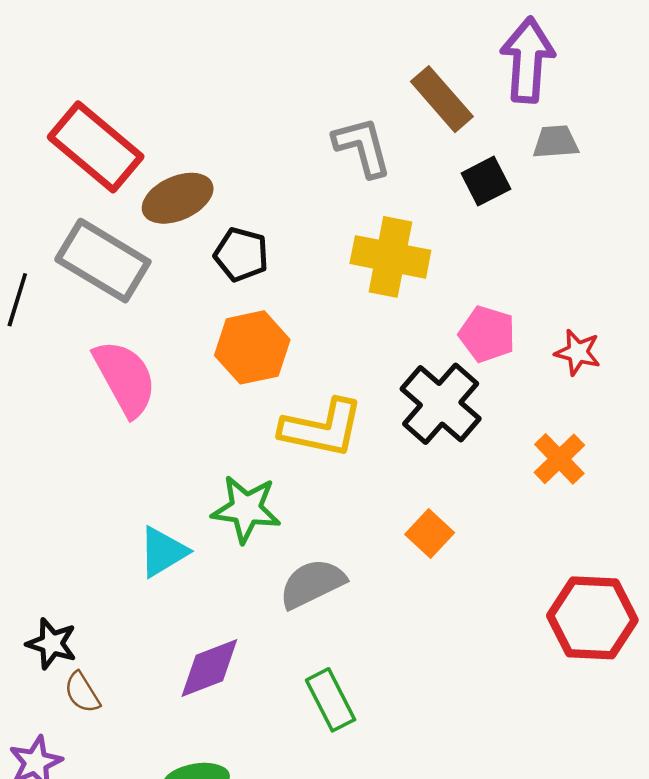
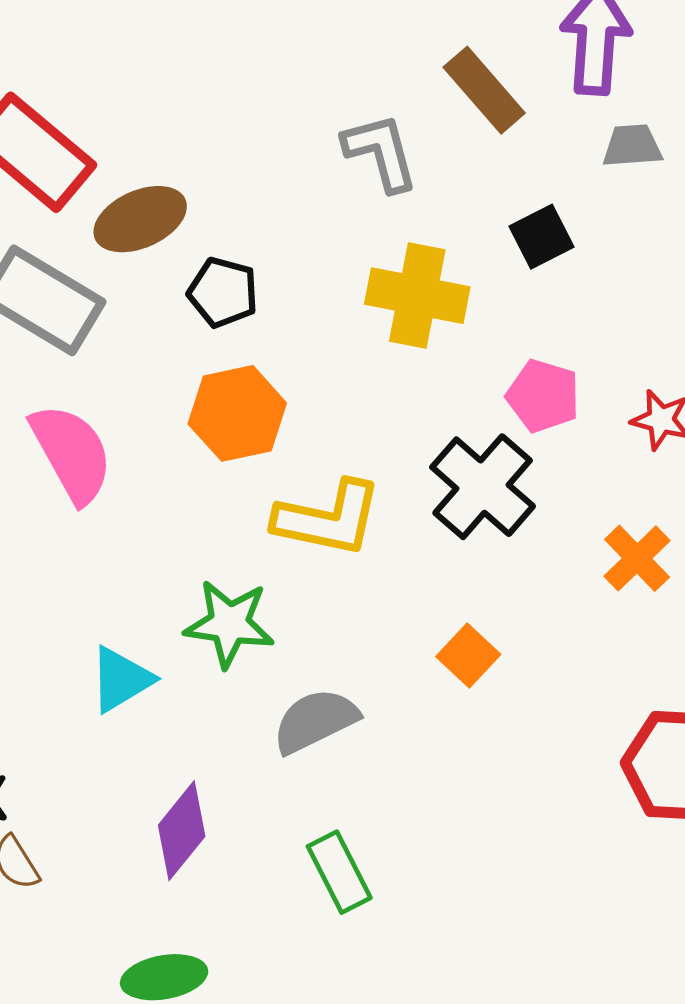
black square: (486, 181) -> (541, 237), moved
purple diamond: (209, 668) -> (182, 831), turned -30

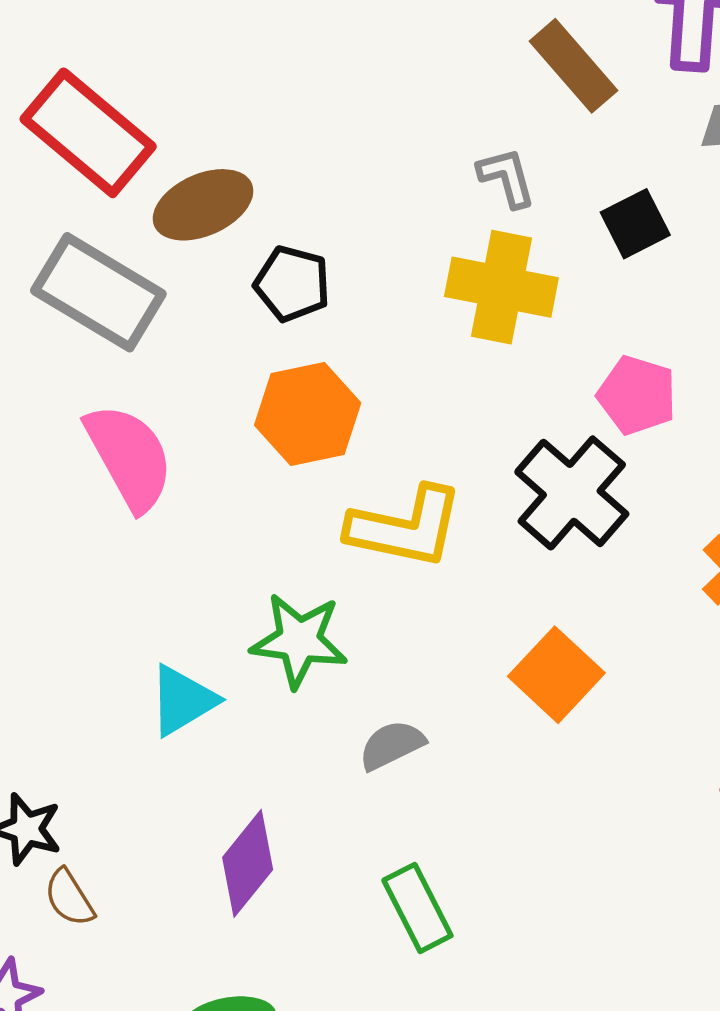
gray L-shape: (381, 152) -> (507, 177), moved, size x0.7
orange square: (468, 655) -> (556, 675), size x1.4
gray semicircle: (315, 721) -> (392, 745), size x0.7

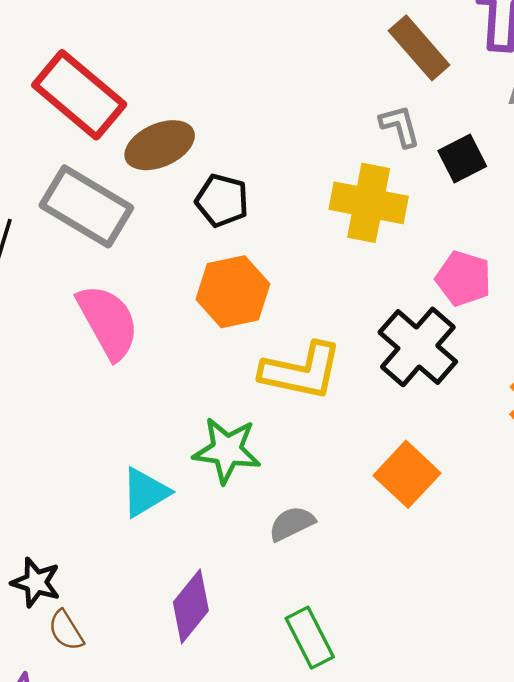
gray L-shape: (507, 177) -> (400, 126), moved

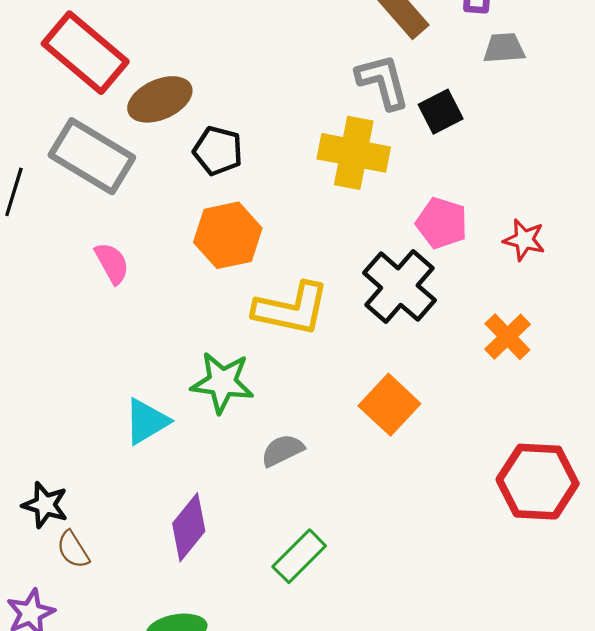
gray L-shape: (400, 126) -> (383, 82), size x1.4
pink semicircle: (108, 322) -> (112, 263), size x0.6
green rectangle: (310, 638) -> (299, 556), turned 72

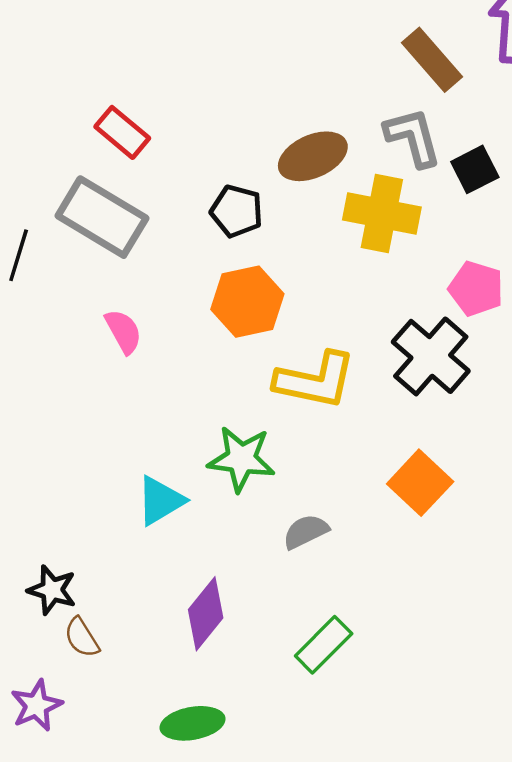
red rectangle: (85, 53) -> (122, 132), moved, size x0.6
brown ellipse: (160, 99) -> (313, 156), moved

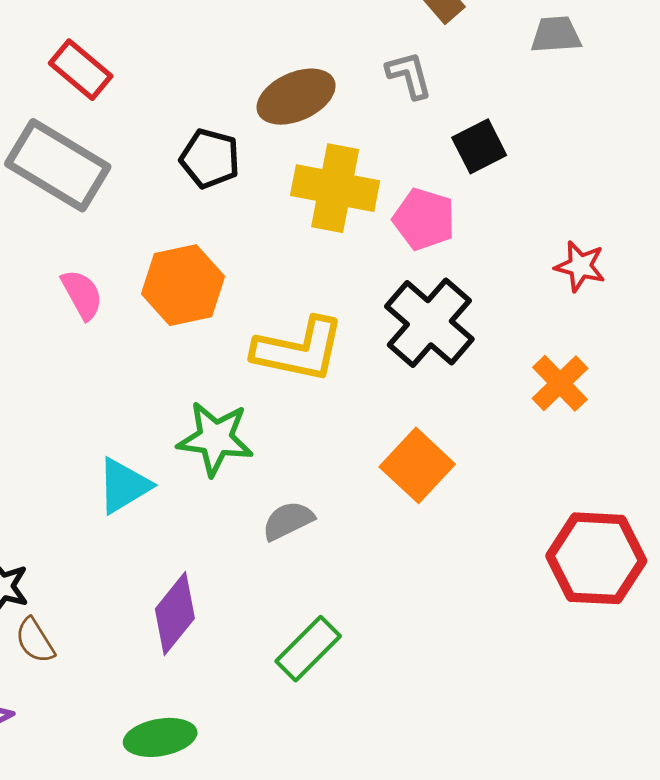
gray L-shape: (413, 137) -> (409, 75), size x0.7
black square: (475, 169) -> (479, 146), moved
yellow cross: (382, 213) -> (335, 188), moved
pink pentagon: (476, 289) -> (424, 219), moved
orange hexagon: (247, 302) -> (183, 285), moved

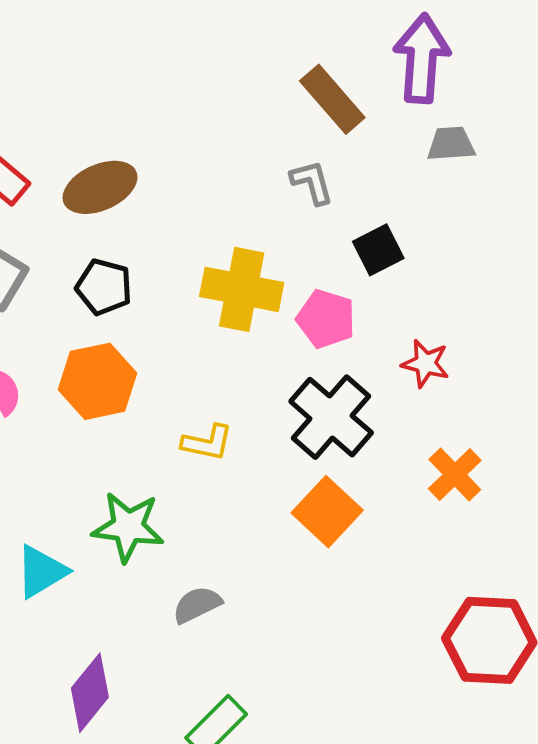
brown ellipse: (296, 97) -> (100, 187), moved
black pentagon: (210, 159) -> (104, 287), moved
red star: (580, 266) -> (425, 363), moved
yellow L-shape: (299, 350) -> (207, 443), size x0.6
orange square: (417, 465) -> (327, 512), moved

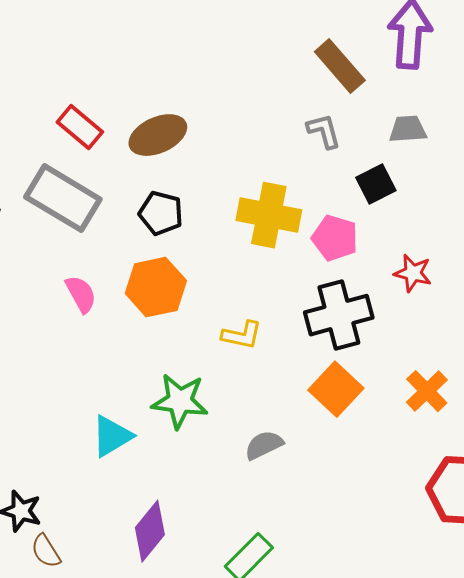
gray trapezoid: (451, 144) -> (408, 129), moved
black cross: (331, 417) -> (339, 315), turned 34
orange cross: (455, 475) -> (427, 391), moved
gray semicircle: (197, 605) -> (264, 445), moved

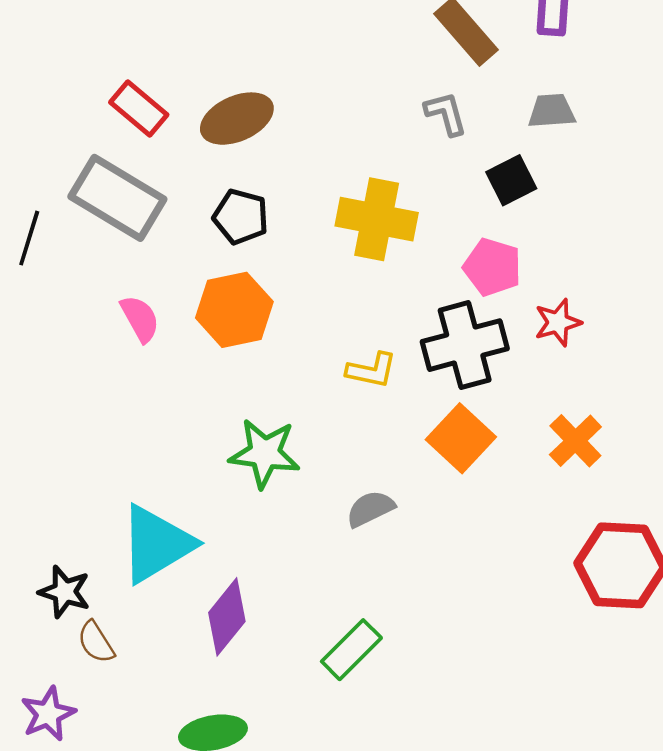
pink pentagon: (335, 238) -> (492, 267), moved
red star: (413, 273) -> (558, 322), moved, turned -30
yellow L-shape: (242, 335) -> (372, 370), moved
cyan triangle: (112, 436) -> (156, 544), moved, size x1.5

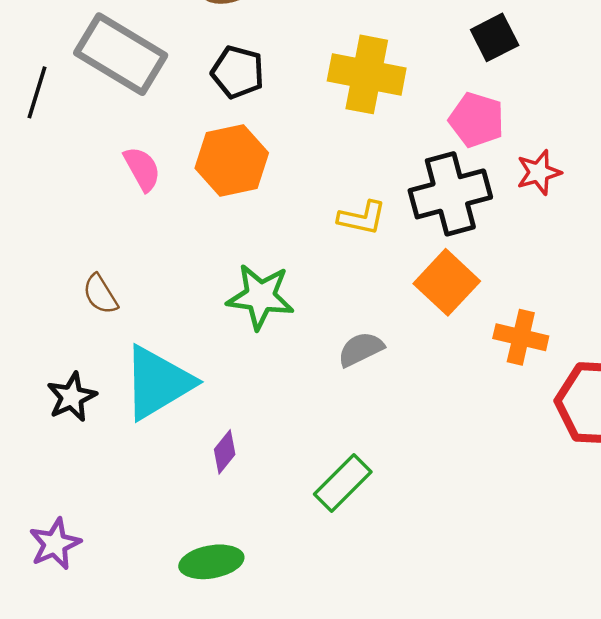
orange cross: (575, 441) -> (521, 337), moved, turned -33
black star: (64, 592) -> (72, 397), moved, turned 30
purple diamond: (227, 617) -> (225, 452), size x0.6
brown semicircle: (96, 642) -> (100, 294), moved

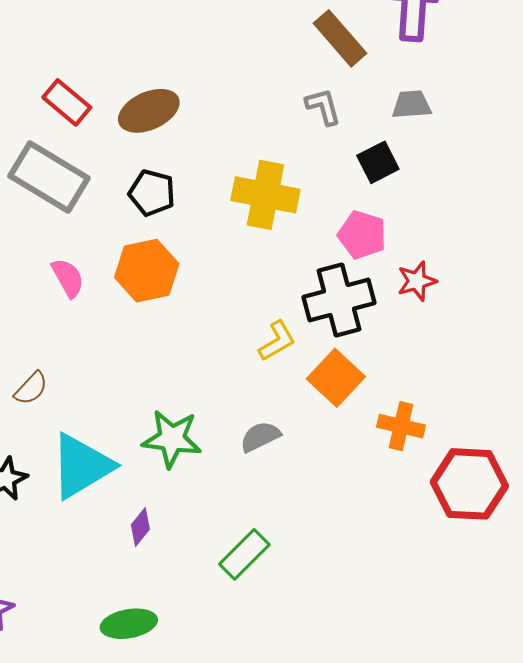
yellow L-shape: (362, 218) -> (277, 341), moved, turned -42
brown semicircle: (100, 294) -> (31, 388), turned -105
green star: (260, 297) -> (172, 439), moved

